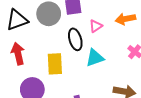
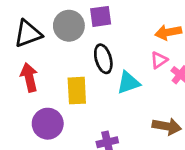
pink triangle: (96, 26) -> (159, 60), moved

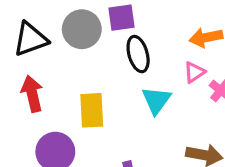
black ellipse: (103, 59) -> (138, 54), moved
cyan triangle: (128, 83) -> (156, 100), turned -35

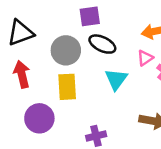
gray circle: (82, 29) -> (66, 50), moved
black ellipse: (138, 54) -> (102, 44), turned -48

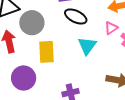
gray circle: (66, 50) -> (32, 23), moved

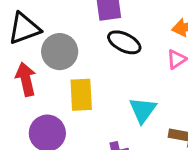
cyan triangle: (87, 46) -> (143, 110), moved

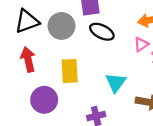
gray circle: (60, 52) -> (61, 26), moved

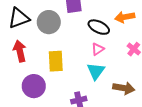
black ellipse: (102, 32) -> (99, 27), moved
pink triangle: (141, 44) -> (98, 49), moved

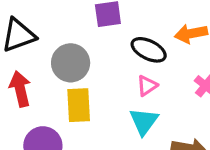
gray circle: (49, 22) -> (71, 63), moved

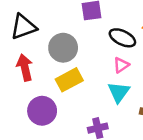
yellow rectangle: (79, 105) -> (69, 80), turned 65

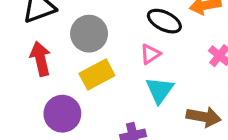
pink triangle: (121, 65) -> (150, 54), moved

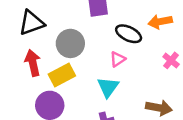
yellow rectangle: (97, 74) -> (62, 75), moved
cyan triangle: (160, 90) -> (108, 87), moved

